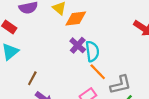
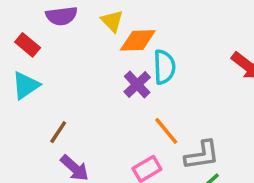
cyan semicircle: (92, 51) -> (164, 67), moved

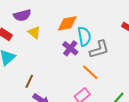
yellow triangle: (112, 21) -> (34, 32), moved
gray L-shape: (202, 155) -> (99, 49), moved

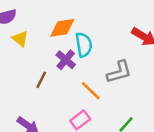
gray L-shape: (99, 49) -> (119, 72), moved
brown line: (29, 81) -> (41, 80), moved

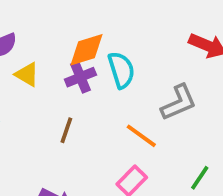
purple cross: (66, 60) -> (80, 77), moved, turned 36

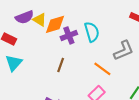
orange diamond: (86, 50) -> (55, 24), moved
yellow triangle: (27, 74) -> (40, 20), moved

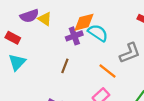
orange diamond: (55, 24) -> (84, 22), moved
cyan semicircle: (92, 32) -> (98, 33), turned -42

